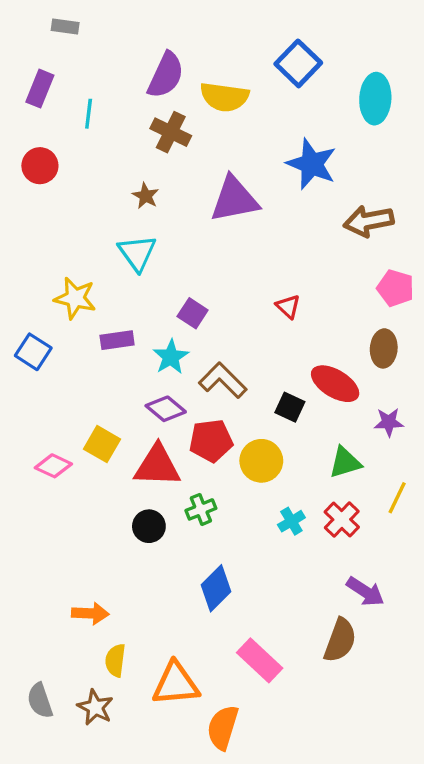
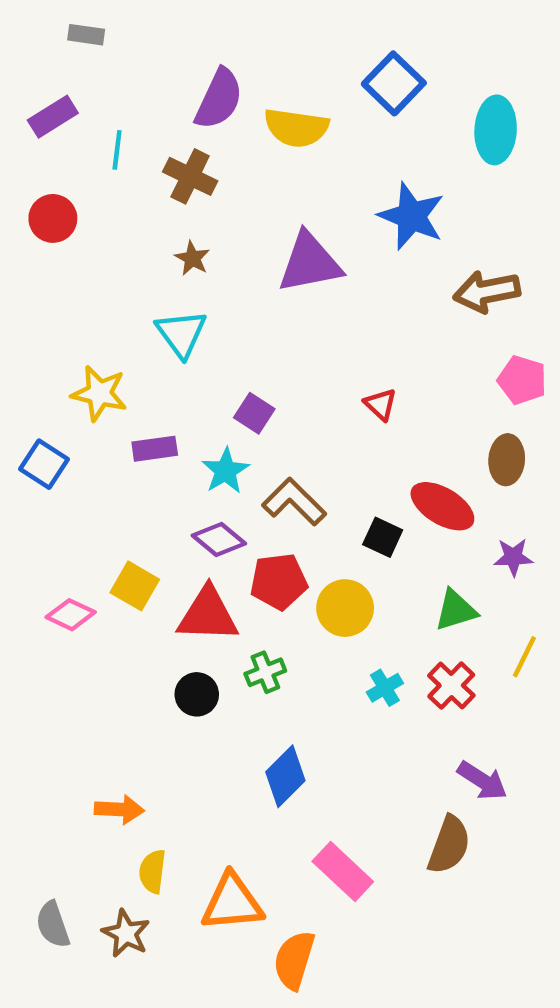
purple rectangle: (40, 89) -> (53, 117), turned 36
brown cross: (171, 132) -> (190, 176), moved

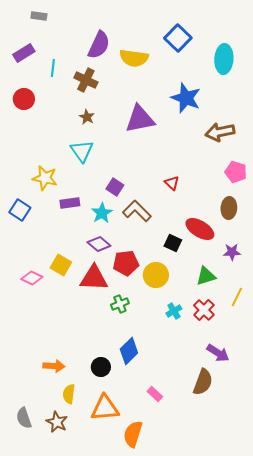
brown L-shape: (294, 502) -> (137, 211), moved
black circle: (197, 694) -> (101, 367), moved
pink rectangle: (343, 871) -> (155, 394), size x0.6

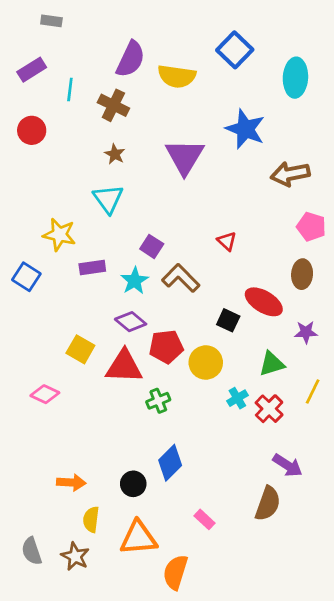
purple triangle: (140, 119) -> (185, 157), turned -48
pink diamond: (32, 278) -> (45, 394), moved
cyan cross: (174, 311) -> (237, 398), moved

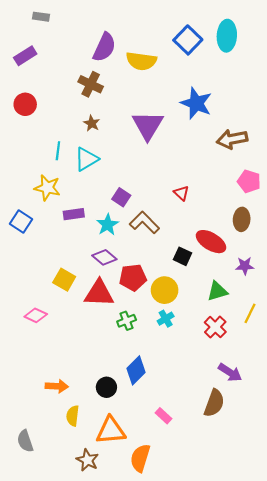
cyan ellipse: (295, 78) -> (227, 36), moved
cyan line: (70, 89) -> (58, 151), moved
cyan triangle: (108, 199) -> (86, 159), turned 35
cyan cross: (237, 398) -> (166, 319), moved
brown star: (75, 556) -> (87, 460), moved

